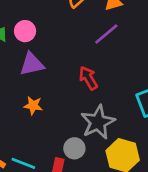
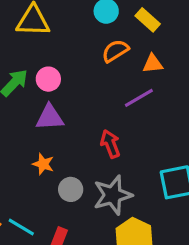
gray circle: (74, 148) -> (71, 189), moved

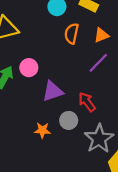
orange semicircle: (115, 51) -> (72, 34), turned -30
purple triangle: (50, 117) -> (53, 91), moved
gray circle: (71, 189) -> (69, 120), moved

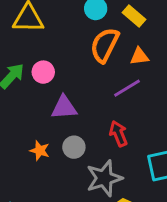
orange semicircle: (72, 34) -> (105, 45), size x1.4
red arrow: (87, 102) -> (119, 134), moved

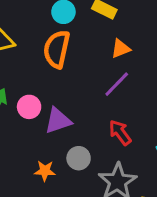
orange semicircle: (105, 45) -> (57, 49), moved
pink circle: (43, 72) -> (29, 107), moved

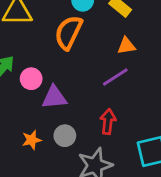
red arrow: (120, 133) -> (108, 121), turned 30
orange star: (45, 171) -> (32, 140), turned -30

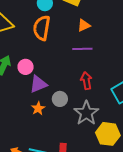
purple line: (115, 77) -> (82, 49), turned 48
purple triangle: (54, 97) -> (38, 84), moved

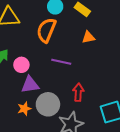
purple line: (82, 49) -> (61, 62), moved
gray circle: (60, 99) -> (48, 104), size x1.5

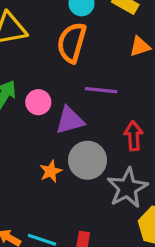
purple triangle: (30, 85) -> (70, 120), moved

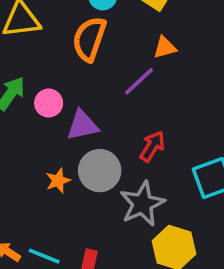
purple line: (101, 90) -> (139, 81), moved, turned -52
red arrow: (134, 136) -> (152, 146), turned 32

